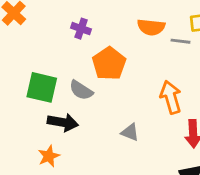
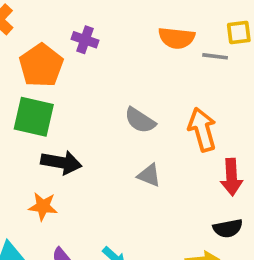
orange pentagon: (109, 64) -> (41, 65), moved
gray semicircle: (81, 90) -> (140, 120), moved
orange star: (49, 156) -> (43, 206), turned 30

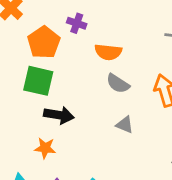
orange semicircle: (177, 38) -> (108, 52), moved

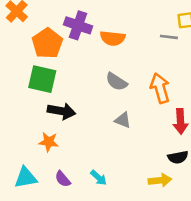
purple cross: (77, 23) -> (78, 25), size x1.5
orange semicircle: (108, 52) -> (113, 38), moved

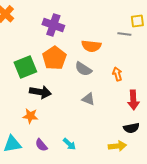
orange semicircle: (113, 38) -> (91, 46), moved
orange pentagon: (47, 43) -> (54, 58), moved
green square: (42, 79) -> (25, 67), turned -35
orange arrow: (160, 88) -> (117, 74), size x0.6

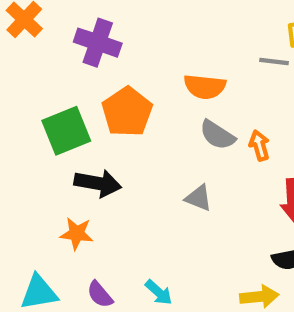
purple cross: (53, 25) -> (98, 43), moved
gray semicircle: (83, 69) -> (217, 135), moved

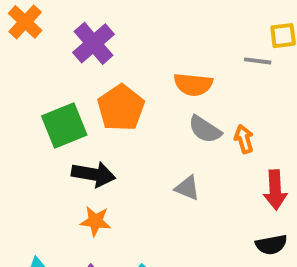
purple cross: (98, 43) -> (94, 43), turned 30
orange star: (77, 234) -> (95, 221), moved

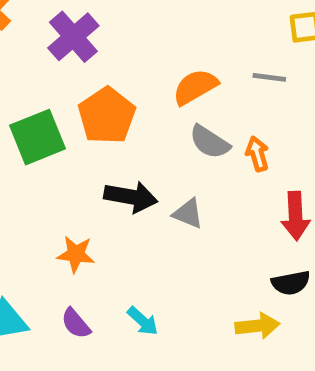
gray line: (258, 61) -> (269, 77), moved
orange semicircle: (193, 84) -> (195, 87), turned 144
black arrow: (94, 174) -> (131, 197), moved

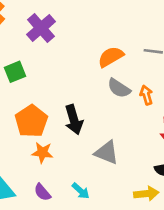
orange pentagon: (107, 116) -> (31, 121), moved
green square: (38, 137) -> (15, 72), moved, size x0.7
black arrow: (131, 197) -> (74, 120), turned 64
gray triangle: (188, 214) -> (107, 153), moved, size x1.4

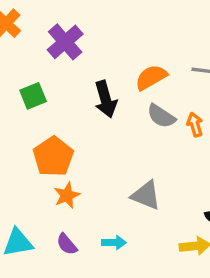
black arrow: (74, 120) -> (106, 99), moved
orange star: (42, 153) -> (67, 195), turned -30
cyan arrow: (81, 191) -> (114, 243), turned -42

